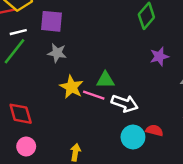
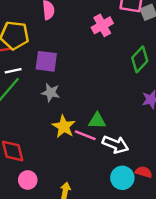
pink circle: (26, 146) -> (28, 180), moved

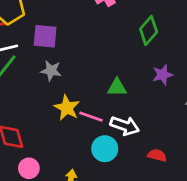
green triangle: (97, 121) -> (117, 88), moved
cyan circle: (122, 178) -> (105, 149), moved

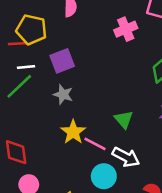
purple square: (45, 36) -> (62, 61), turned -35
green triangle: (117, 88) -> (124, 120), turned 42

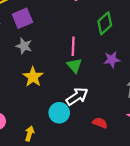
pink line: (95, 144) -> (73, 46), moved, turned 66
white arrow: (126, 157) -> (77, 96), turned -60

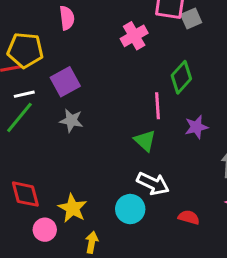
pink line: (73, 46) -> (157, 106), moved
yellow star: (33, 77) -> (73, 208), moved
white arrow: (77, 96) -> (153, 184), turned 65

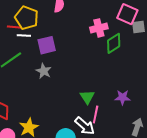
green diamond: (181, 77) -> (114, 43), moved
white line: (24, 94) -> (24, 36), moved
pink line: (157, 106) -> (96, 114), moved

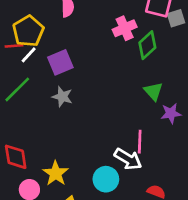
yellow pentagon: (27, 18) -> (28, 31), turned 30
white line: (24, 36) -> (29, 55), turned -40
green triangle: (87, 97) -> (153, 91), moved

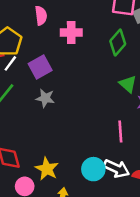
pink cross: (125, 28) -> (71, 33), moved, turned 30
white arrow: (128, 159) -> (117, 169), moved

